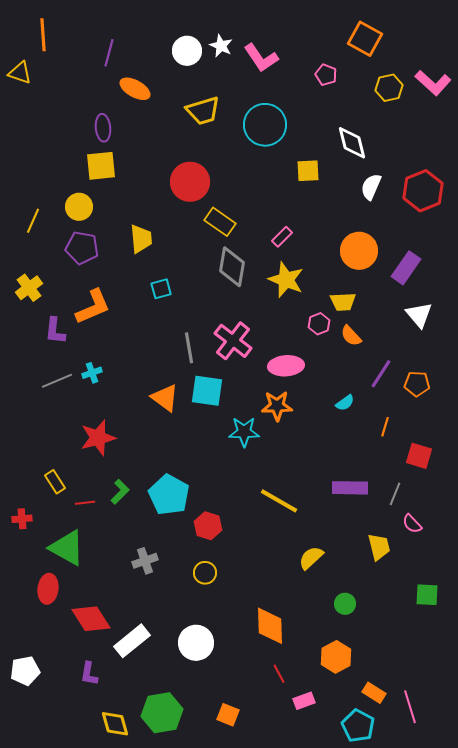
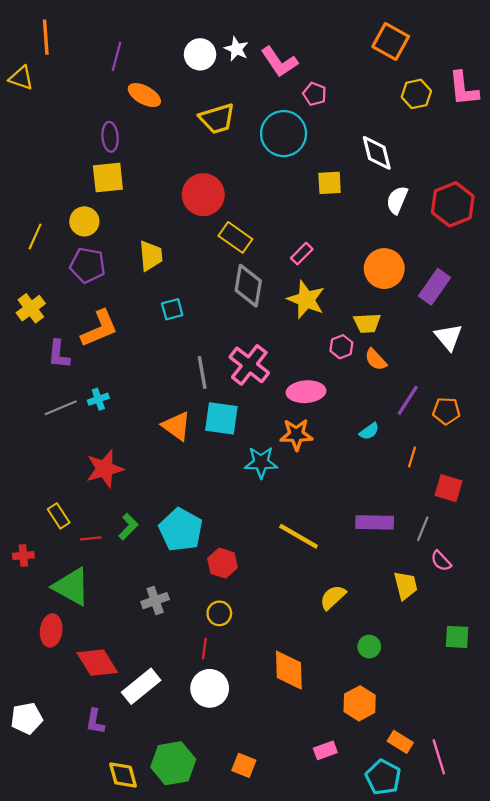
pink pentagon: (326, 75) -> (315, 94), moved
pink L-shape: (433, 83) -> (463, 89), turned 42
red line: (279, 674) -> (204, 649), moved, turned 36

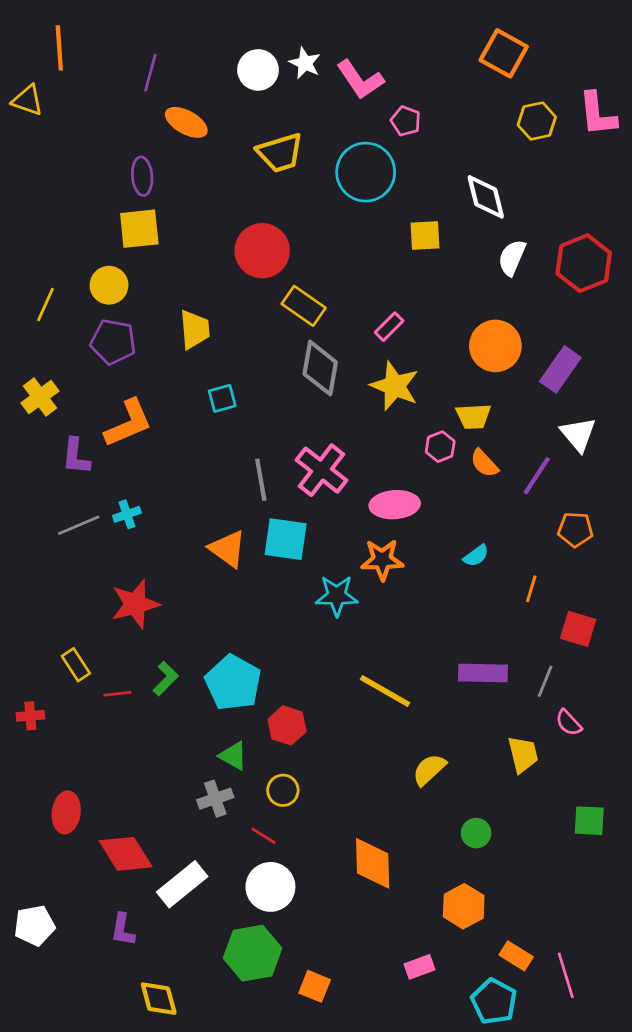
purple line: (408, 400) -> (537, 476), moved
green triangle: (72, 587) -> (233, 756), moved, size x0.6
gray cross: (155, 601) -> (215, 799), moved
red line: (204, 649) -> (264, 836), turned -66
green hexagon: (173, 763) -> (253, 953), moved

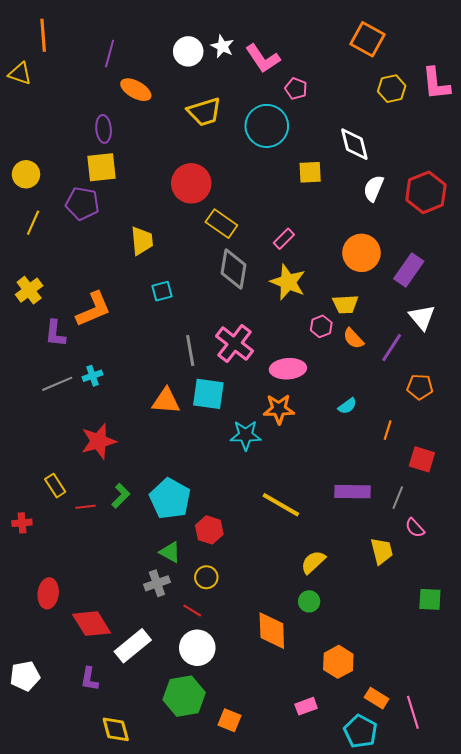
yellow circle: (109, 285) -> (26, 174), moved
purple pentagon: (113, 342) -> (82, 203), moved
orange triangle: (228, 549) -> (166, 401), turned -32
green circle: (476, 833) -> (309, 601), moved

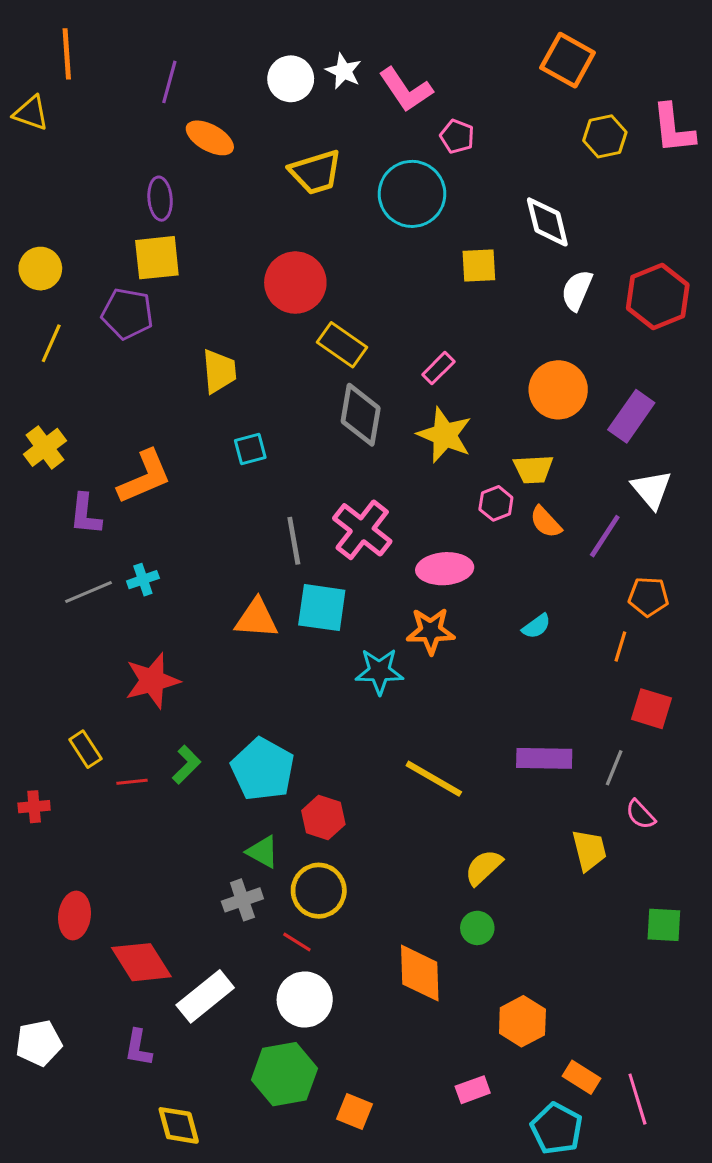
orange line: (388, 430) -> (620, 646), moved
yellow circle: (206, 577) -> (319, 891), size x1.5

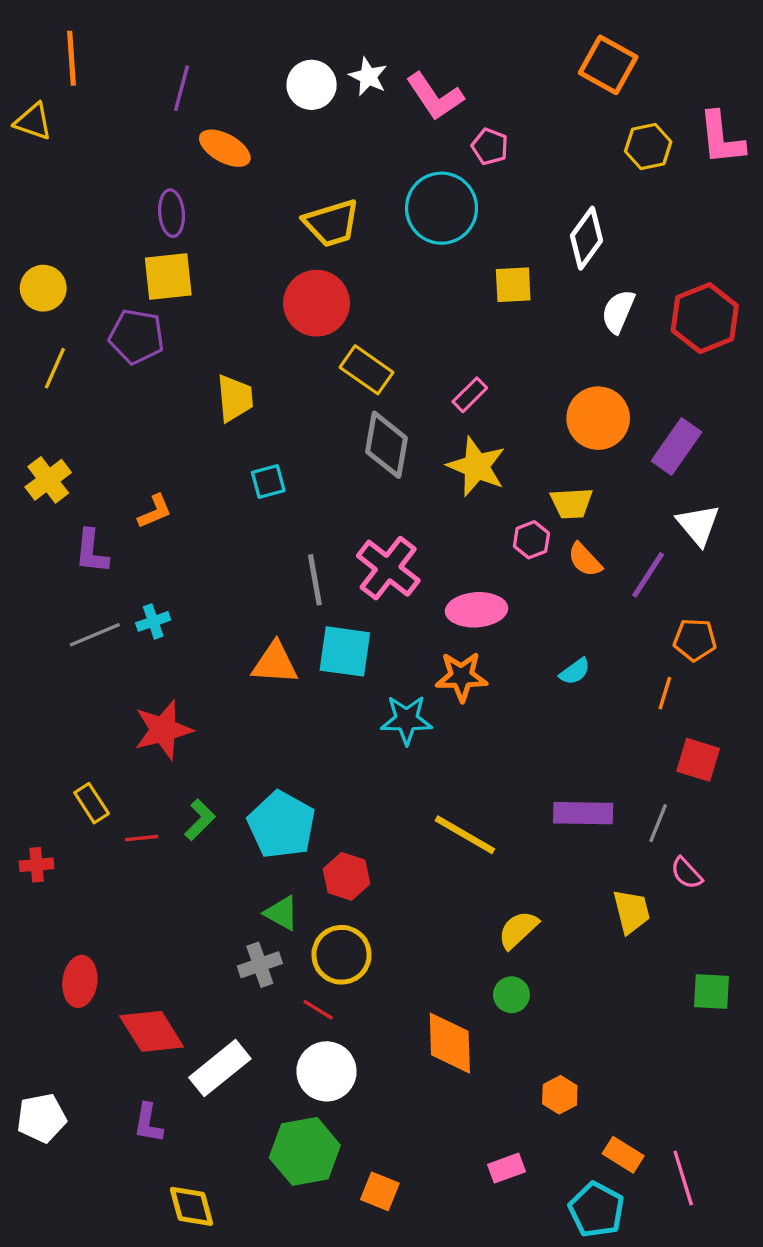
yellow trapezoid: (316, 172) -> (332, 223), moved
white diamond: (547, 222) -> (586, 238), turned 50
orange L-shape: (144, 477) -> (155, 511), size x0.6
orange hexagon: (522, 1021) -> (560, 1095), size x0.7

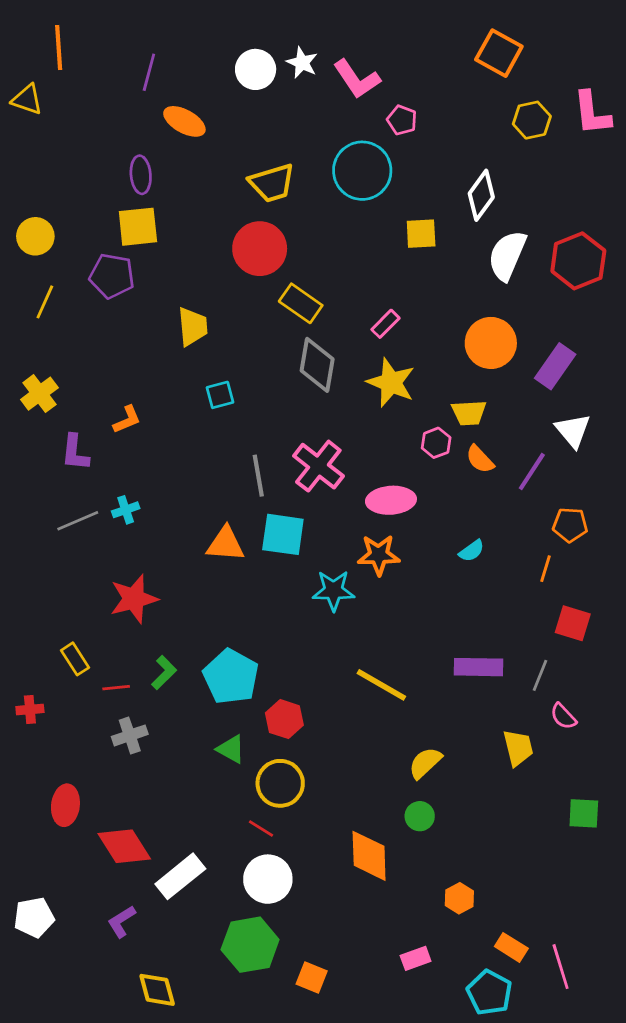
white semicircle: (618, 311) -> (507, 255), size x1.4
gray cross: (260, 965) -> (130, 735), moved
purple L-shape: (148, 1123) -> (122, 921), turned 48

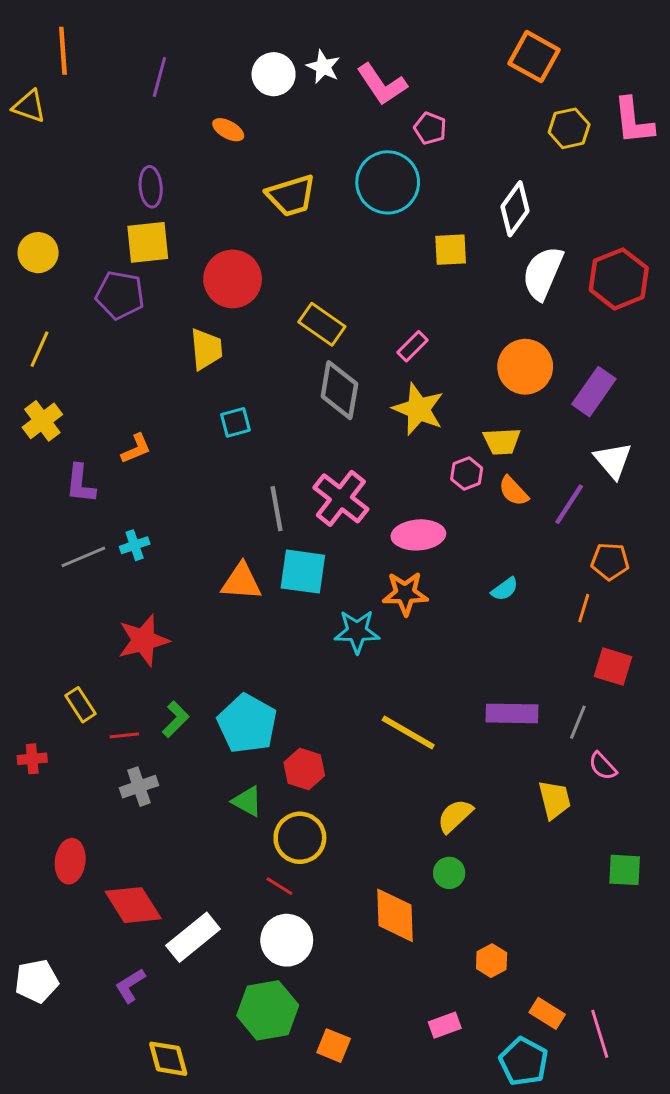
orange ellipse: (184, 121) -> (228, 130), moved, size x0.7
red circle: (260, 249) -> (233, 279), moved
yellow line: (45, 302) -> (39, 349), moved

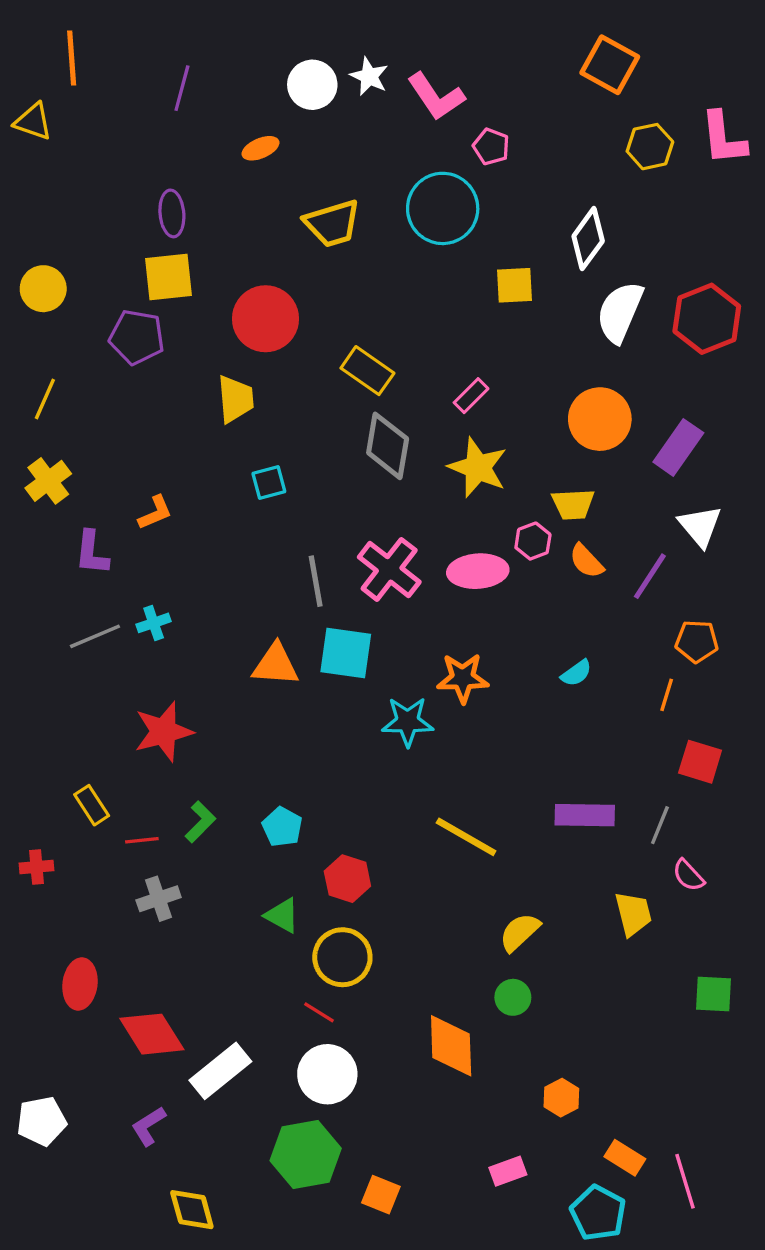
orange ellipse: (228, 130) -> (260, 148), turned -52
pink ellipse: (418, 535) -> (478, 571), moved
cyan pentagon: (247, 724) -> (282, 827), size x0.6

